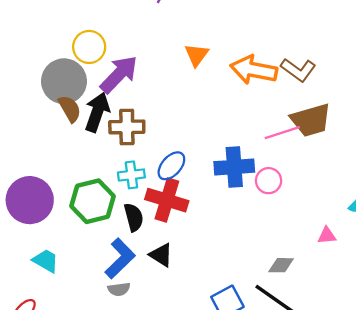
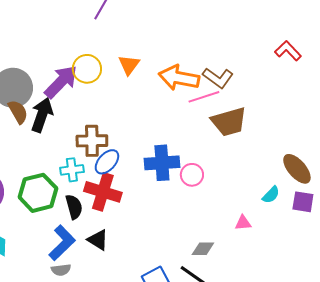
yellow circle: (89, 47) -> (87, 69), moved
brown cross: (127, 127) -> (92, 141), moved
pink line: (282, 133) -> (204, 97), moved

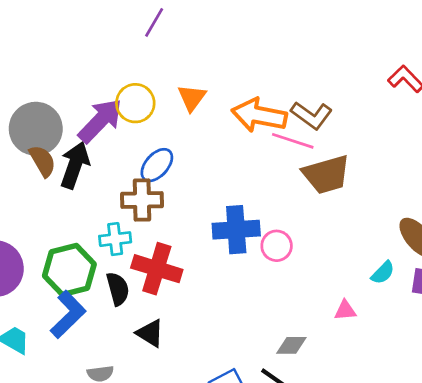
pink line: (204, 97) -> (293, 141), turned 36
blue ellipse: (107, 162) -> (157, 165), moved
blue L-shape: (62, 243) -> (68, 314), moved

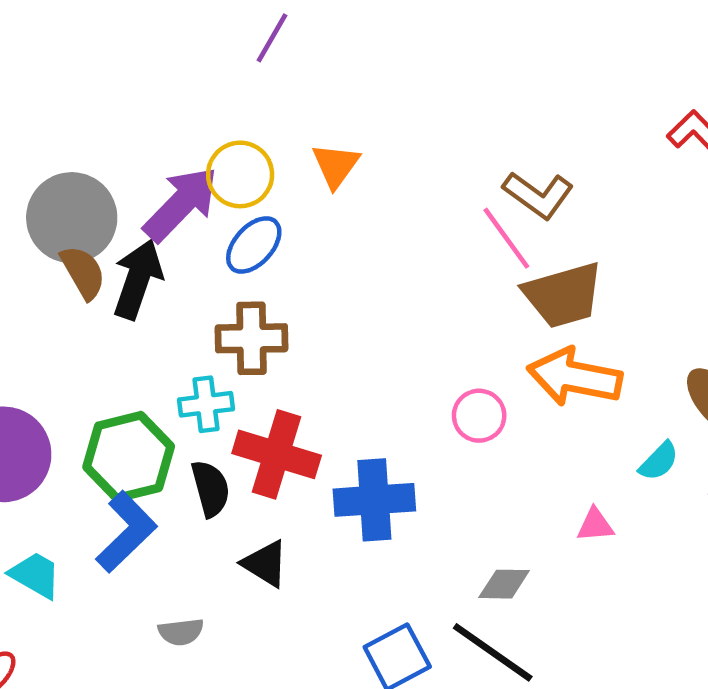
orange arrow: (259, 115) -> (575, 377), moved
pink line: (293, 141) -> (506, 238), turned 36
blue ellipse: (157, 165) -> (254, 245), moved
blue cross: (236, 230) -> (374, 500), moved

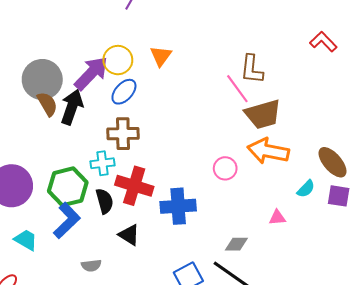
brown L-shape: (538, 195) -> (252, 69), turned 60

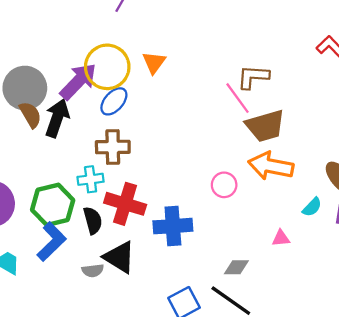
yellow circle: (118, 60) -> (107, 67), size x1.4
brown L-shape: (252, 69) -> (253, 77), turned 88
black triangle: (129, 235) -> (119, 257), size x1.4
gray semicircle: (91, 265) -> (93, 271), moved

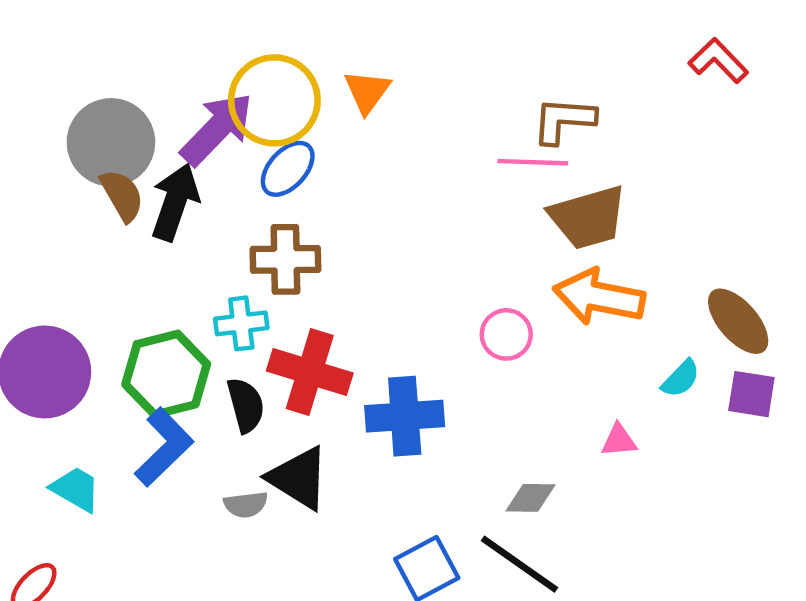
pink line: (237, 98) -> (533, 162), turned -52

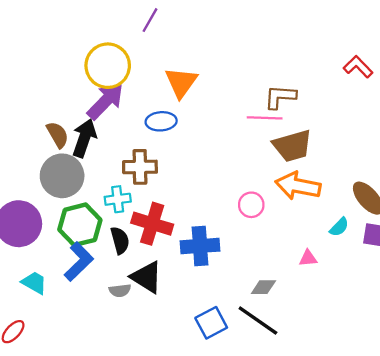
orange triangle: (367, 92) -> (181, 82), size x1.4
yellow circle: (274, 100) -> (108, 66), moved
gray circle: (111, 142) -> (62, 176), moved
blue ellipse: (288, 169) -> (161, 121), moved, turned 44

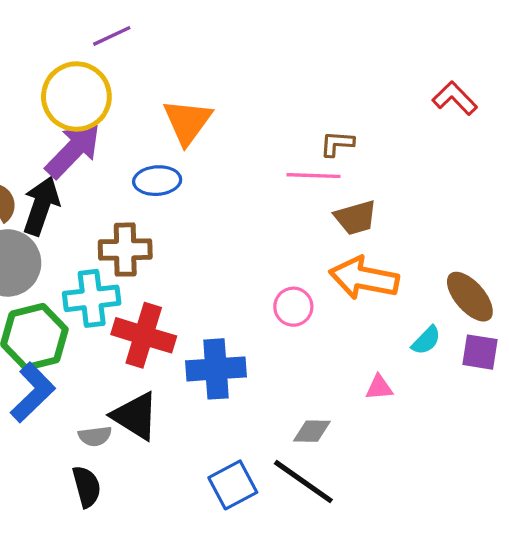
purple line: (150, 20) -> (112, 36), moved, turned 35
brown L-shape: (280, 97) -> (337, 144), size x0.7
brown trapezoid: (292, 146) -> (356, 218), size x0.7
cyan cross: (118, 199) -> (92, 298), size x1.4
black semicircle: (120, 240) -> (87, 487), moved

